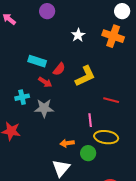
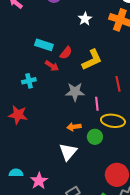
red line: (111, 100) -> (118, 84), turned 63
gray star: (44, 108) -> (75, 92), moved

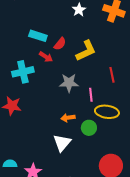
cyan cross: (29, 81) -> (23, 72), size x1.5

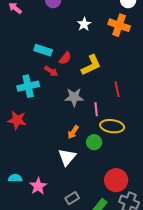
orange arrow: (68, 118) -> (73, 132), turned -48

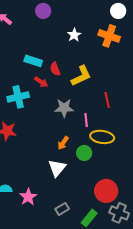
red semicircle: (65, 58) -> (55, 69), turned 120

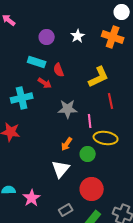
purple circle: (43, 11) -> (47, 37), moved
yellow L-shape: (81, 76) -> (99, 77), moved
red circle: (106, 191) -> (92, 189), moved

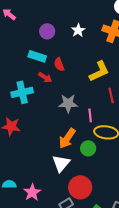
orange arrow: (67, 144) -> (67, 138), size x1.5
red circle: (92, 189) -> (80, 187), moved

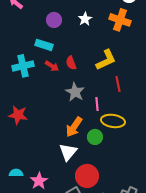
red semicircle: (59, 64) -> (71, 63), moved
cyan cross: (22, 92) -> (23, 66), moved
gray star: (68, 103) -> (75, 92), turned 30

